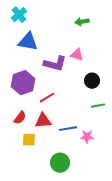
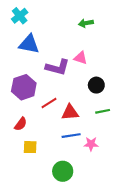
red triangle: (43, 121) -> (70, 112), moved

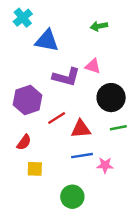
blue triangle: (29, 44) -> (47, 41), moved
black circle: (96, 85) -> (111, 98), size x1.5

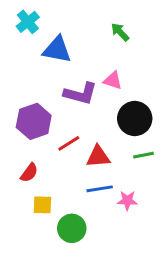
green arrow: (99, 26) -> (120, 32), turned 56
green circle: (72, 197) -> (72, 228), moved

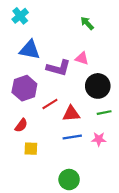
blue triangle: (57, 50) -> (30, 50), moved
pink star: (127, 201) -> (99, 139), moved
green circle: (72, 228) -> (69, 180), moved

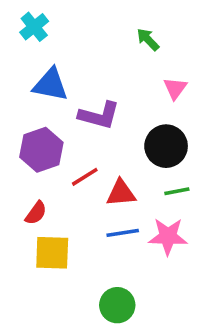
pink triangle: (82, 58) -> (175, 88), moved, turned 48
pink star: (99, 139) -> (168, 236), size x1.5
yellow square: (31, 149) -> (52, 253), size x1.5

